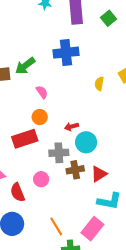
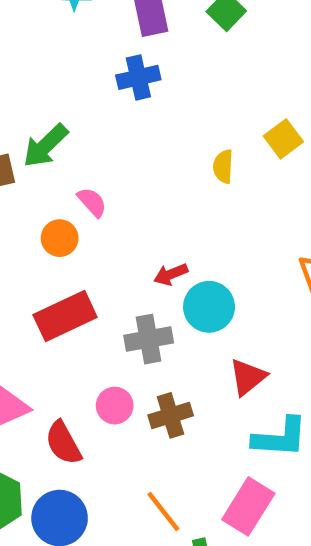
blue cross: (66, 53) -> (138, 77), moved, size x0.7
orange circle: (40, 117) -> (60, 238), moved
brown cross: (75, 170) -> (171, 415), moved

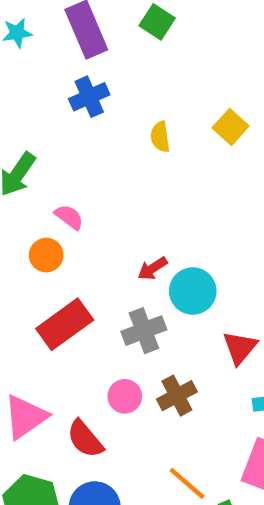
yellow semicircle: (223, 166) -> (160, 137), moved

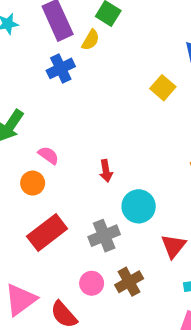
yellow semicircle: (160, 137) -> (91, 40), moved, turned -140
red arrow: (153, 268) -> (106, 171), moved, turned -65

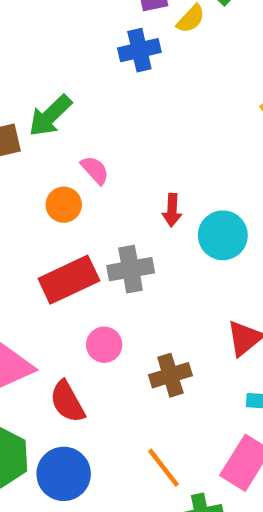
cyan circle: (139, 206) -> (223, 235), moved
gray cross: (104, 236) -> (131, 269), moved
pink circle: (92, 283) -> (104, 345), moved

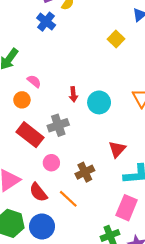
blue cross: (139, 50) -> (46, 22), turned -30
red rectangle: (69, 280) -> (30, 135), turned 72
orange line: (164, 468) -> (68, 199), moved

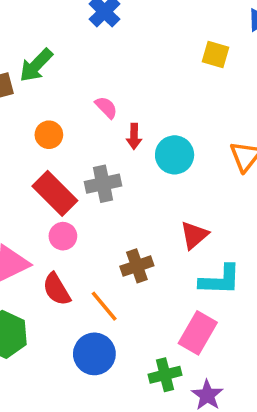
yellow square: (116, 39) -> (216, 55), turned -35
pink semicircle: (34, 81) -> (106, 107), moved
pink circle: (51, 163) -> (63, 236), moved
blue circle: (42, 226) -> (94, 354), moved

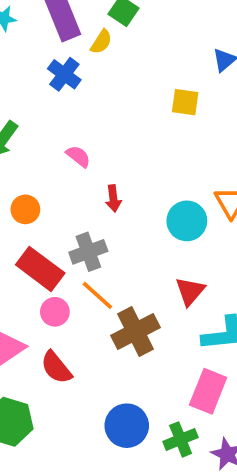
pink semicircle: (106, 107) -> (78, 156), moved
cyan circle: (175, 155) -> (187, 221), moved
brown cross: (137, 266) -> (135, 332), size x1.4
orange line: (104, 306) -> (97, 295), moved
blue circle: (94, 354) -> (127, 426), moved

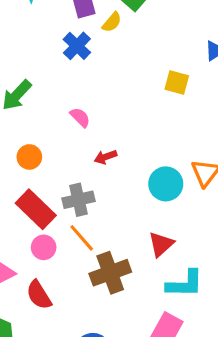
red arrow: (113, 198) -> (105, 157), turned 70

